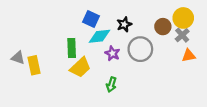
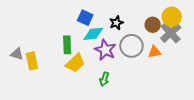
gray cross: (182, 35) -> (171, 33), size x1.5
purple star: (112, 53) -> (105, 50), size x1.5
orange triangle: (189, 56) -> (155, 52), moved

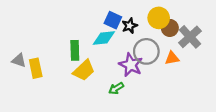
yellow circle: (172, 17) -> (159, 18), moved
blue square: (85, 18) -> (113, 20), moved
purple star: (105, 50) -> (131, 65), moved
green arrow: (104, 79) -> (116, 88), turned 40

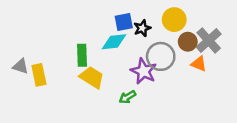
blue square: (113, 20) -> (124, 22), turned -36
brown circle: (170, 28) -> (188, 42), moved
orange triangle: (172, 58) -> (199, 64), moved, turned 32
yellow trapezoid: (84, 70) -> (92, 77), turned -105

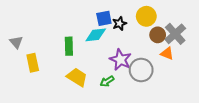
gray circle: (161, 56) -> (141, 70), moved
gray triangle: (21, 66) -> (16, 42), moved, turned 32
yellow trapezoid: (92, 77) -> (77, 77), moved

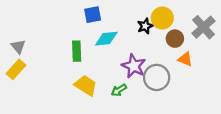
blue square: (104, 18) -> (93, 15), moved
black star: (119, 24) -> (145, 26), moved
gray cross: (175, 34) -> (203, 27), moved
yellow rectangle: (33, 63) -> (16, 69), moved, turned 54

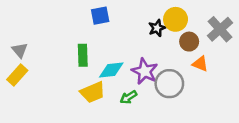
cyan diamond: (106, 39) -> (111, 70), moved
yellow trapezoid: (86, 85) -> (93, 92), turned 125

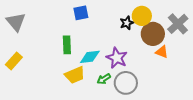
brown circle: (189, 42) -> (153, 34), size x1.5
gray triangle: (20, 50) -> (16, 22), moved, size x1.5
gray circle: (169, 84) -> (126, 83), moved

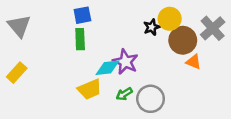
blue square: (81, 13) -> (82, 15), moved
green rectangle: (67, 45) -> (80, 39), moved
purple star: (117, 58) -> (125, 62), moved

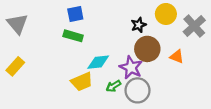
yellow circle: (170, 19) -> (166, 14), moved
green rectangle: (80, 39) -> (73, 36), turned -72
brown circle: (183, 40) -> (147, 49), moved
purple star: (125, 62) -> (131, 67), moved

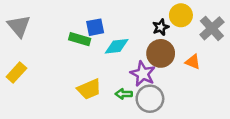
blue square: (75, 14) -> (95, 27), moved
black star: (139, 25) -> (161, 27), moved
cyan diamond: (98, 62) -> (117, 46), moved
green arrow: (113, 86) -> (124, 94), turned 32

